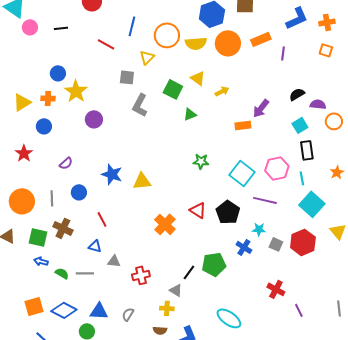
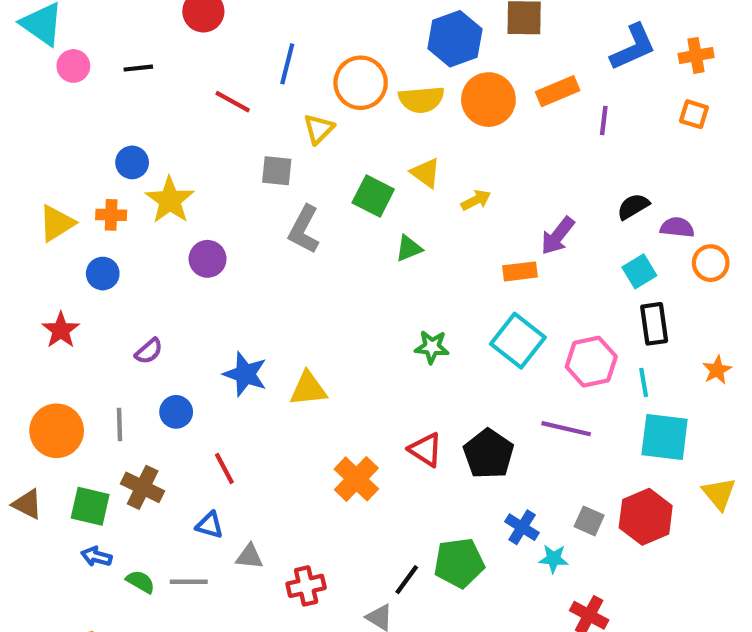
cyan square: (242, 173) -> (518, 341), moved
cyan square: (312, 204) -> (665, 437), turned -35
cyan star: (259, 229) -> (553, 559), moved

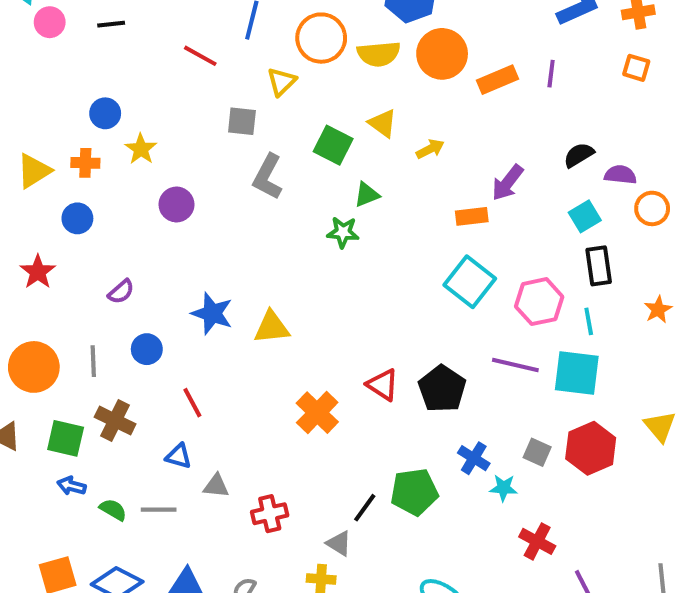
orange rectangle: (558, 91) -> (498, 80), moved
yellow star: (170, 200) -> (141, 149), size x0.7
green star: (432, 347) -> (343, 232), moved
cyan square: (665, 437) -> (577, 373), moved

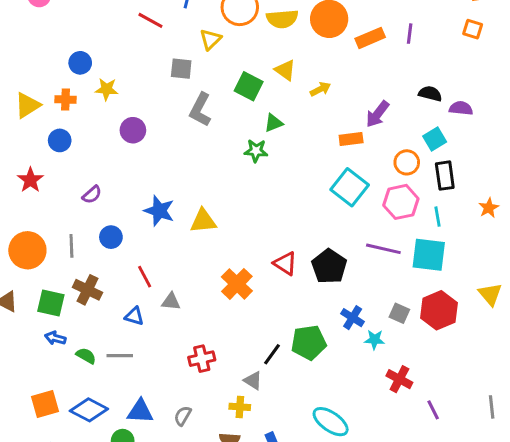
yellow star: (141, 149) -> (107, 89), turned -30
black semicircle: (579, 155) -> (430, 94), turned 45
orange circle: (652, 208) -> (407, 162), moved
gray triangle: (216, 486) -> (171, 302), moved

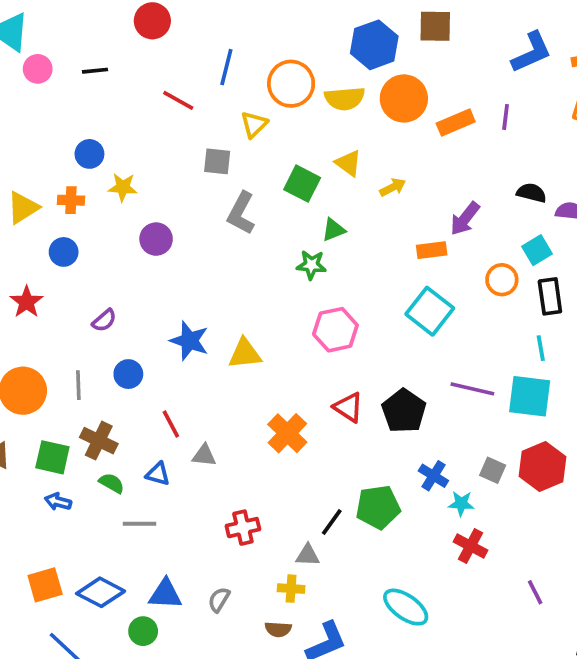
pink hexagon: (401, 202) -> (335, 330), moved
green semicircle: (86, 356) -> (112, 483), moved
red cross: (399, 379) -> (470, 546), moved
gray triangle: (253, 381) -> (308, 555), turned -30

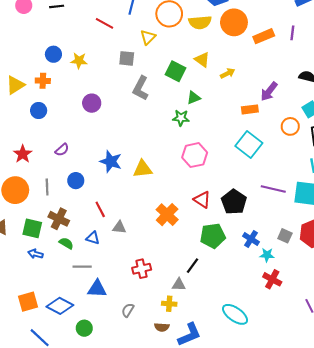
yellow star: (123, 187) -> (79, 61), moved
red star: (27, 302) -> (23, 154), moved
green pentagon: (378, 507) -> (213, 236), moved
blue triangle: (165, 594) -> (97, 289), moved

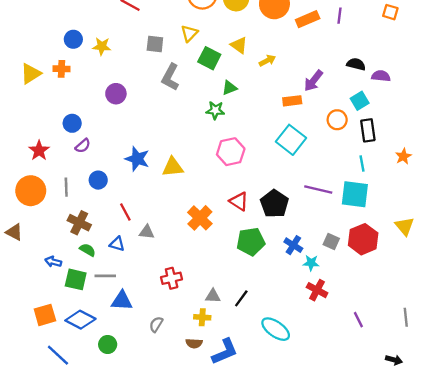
yellow triangle: (148, 37) -> (189, 33), moved
blue circle: (39, 111) -> (72, 123), moved
green square: (32, 228) -> (76, 279), moved
black line: (193, 266) -> (241, 298), moved

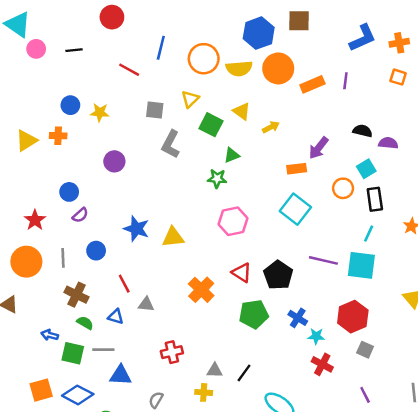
cyan line: (362, 163) -> (369, 234), turned 35
red hexagon: (363, 239) -> (353, 317), moved
gray square: (331, 242) -> (365, 350), moved

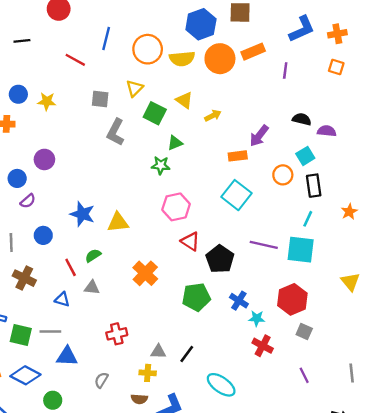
orange rectangle: (312, 84) -> (253, 52), moved
purple circle: (114, 161) -> (44, 159), moved
red triangle: (242, 273) -> (190, 241), moved
green semicircle: (85, 323) -> (93, 256), moved, turned -63

